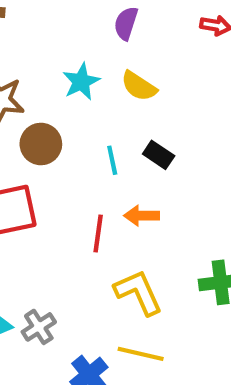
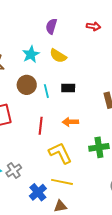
brown circle: (41, 144) -> (27, 85), moved
black rectangle: (159, 155) -> (68, 88), turned -32
orange arrow: (142, 216) -> (70, 122), moved

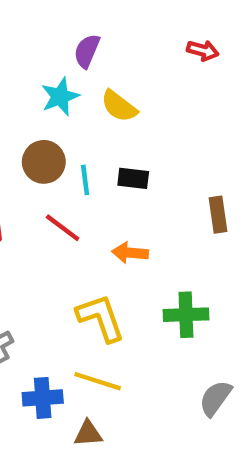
purple semicircle: (51, 26) -> (87, 51), moved
red line: (41, 126) -> (63, 228), moved, turned -66
blue cross: (38, 192) -> (43, 398), turned 30

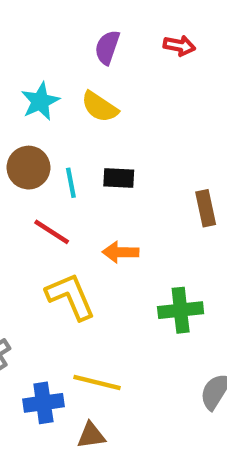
purple semicircle: (87, 51) -> (107, 47), moved
yellow L-shape: (101, 318) -> (70, 296), moved

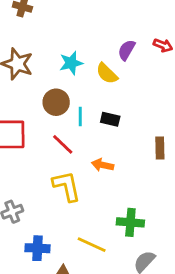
purple semicircle: (107, 47) -> (127, 50), moved
green cross: (181, 310) -> (130, 222), moved
yellow line: (97, 382) -> (92, 245), moved

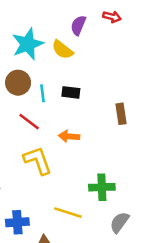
cyan star: (71, 63) -> (28, 44), size x1.4

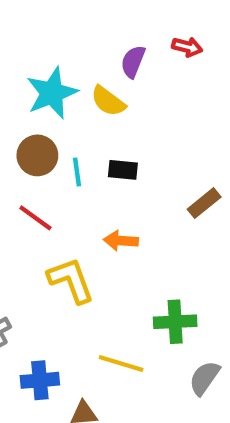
brown rectangle: (121, 114) -> (204, 203), turned 60
red line: (29, 122) -> (35, 218), moved

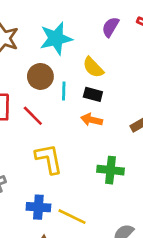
yellow semicircle: (108, 101) -> (93, 67), moved
orange arrow: (121, 241) -> (92, 120), moved
green cross: (175, 322) -> (110, 170), moved
blue cross: (40, 380) -> (38, 207), moved

